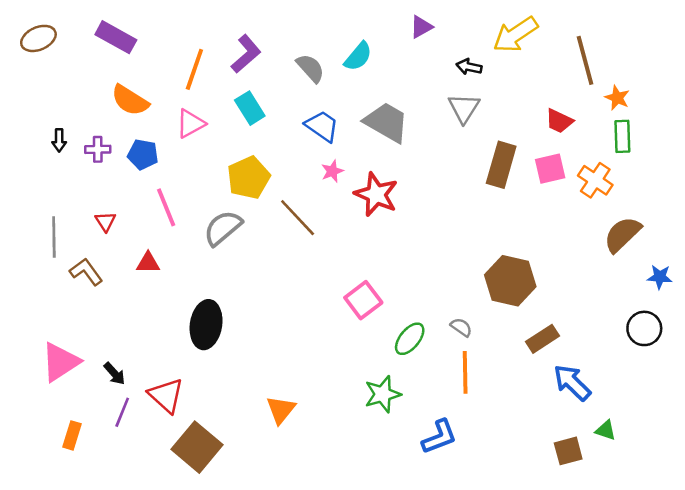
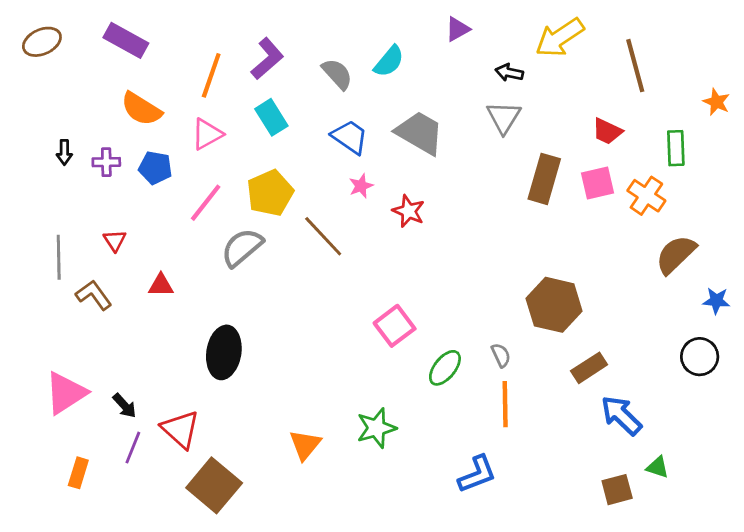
orange star: (617, 98) -> (716, 102), moved
red star: (376, 194) -> (409, 211), size x0.7
pink line: (166, 207) -> (206, 203), moved, turned 60
gray semicircle: (461, 327) -> (501, 355), turned 30
green star: (383, 394) -> (376, 428), moved

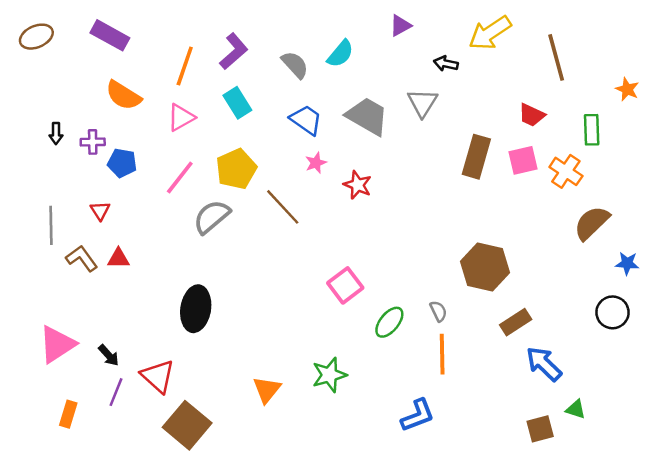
gray triangle: (504, 117) -> (422, 103), moved
blue pentagon: (155, 168) -> (122, 163), moved
red triangle: (161, 285) -> (118, 258), moved

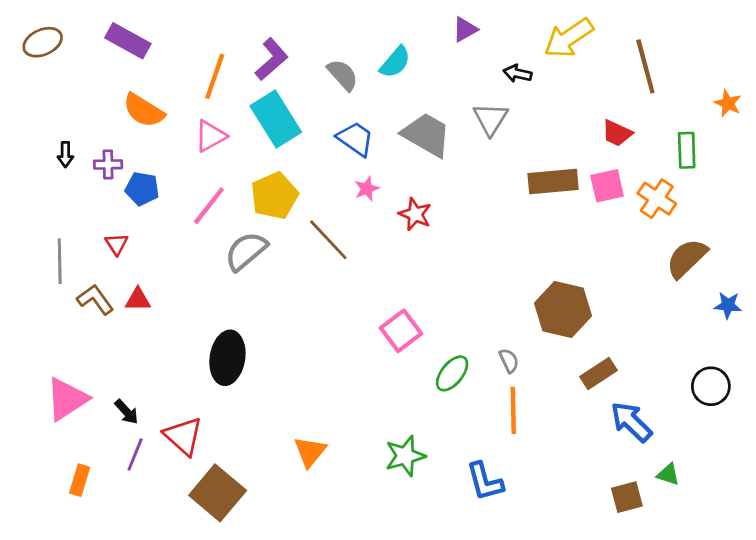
cyan rectangle: (237, 103) -> (276, 119), size x1.5
brown rectangle: (476, 157) -> (553, 182), turned 69
black circle: (613, 312) -> (711, 386), moved
green star: (329, 375) -> (405, 456), moved
blue L-shape: (418, 415) -> (485, 481), turned 96

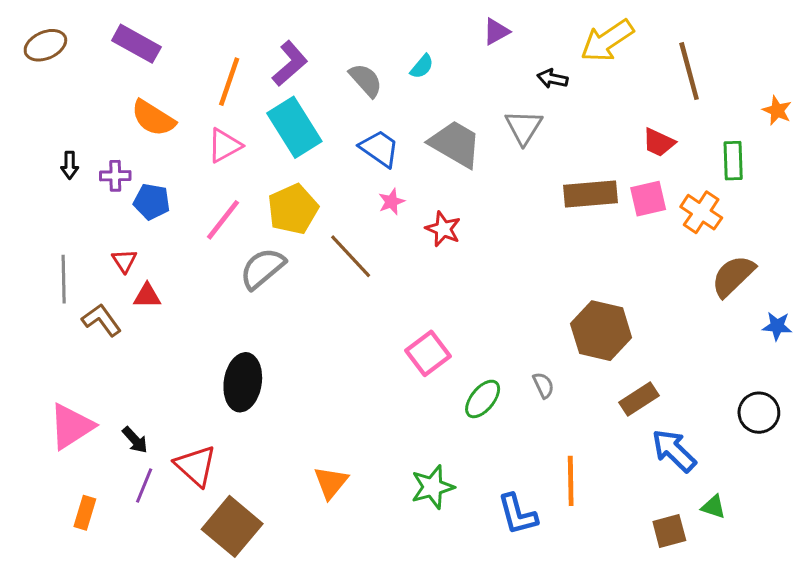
cyan semicircle: (395, 62) -> (422, 66), size x0.7
red triangle: (138, 300) -> (147, 296), moved
orange line: (513, 410) -> (571, 481), moved

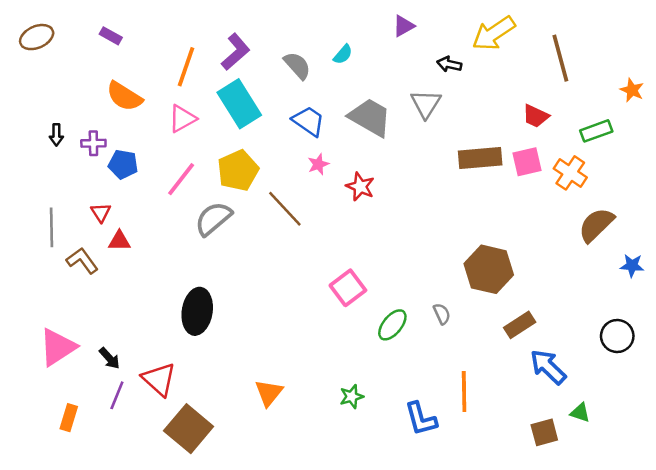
purple rectangle: (136, 44) -> (111, 36), size x0.6
green rectangle: (733, 161) -> (596, 131), turned 72
green star: (433, 487) -> (352, 397), size x0.7

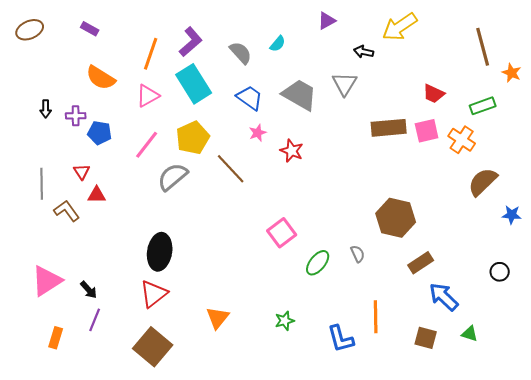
brown line: (560, 58) -> (483, 47), moved
black circle: (617, 336) -> (500, 272), size x0.7
red triangle: (159, 379) -> (154, 294), moved, turned 40
brown square: (544, 432) -> (426, 338), moved, turned 30

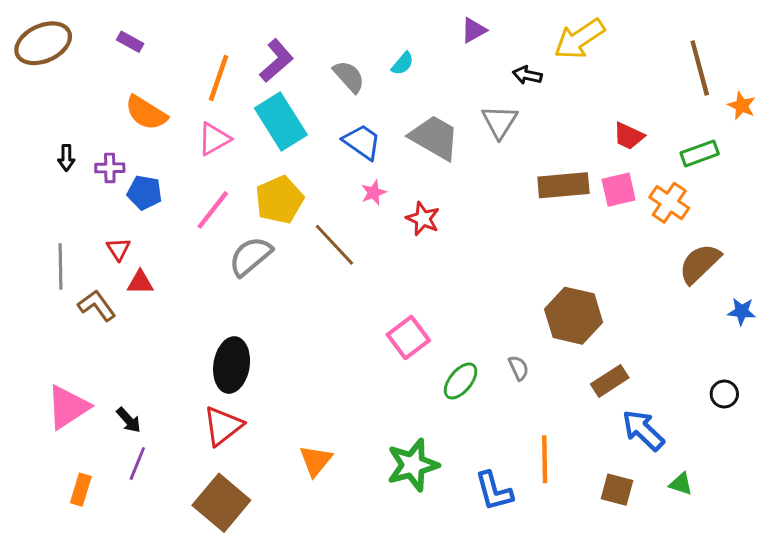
brown ellipse: (30, 30) -> (43, 43), size x1.4
green star: (285, 321) -> (413, 465), size x1.8

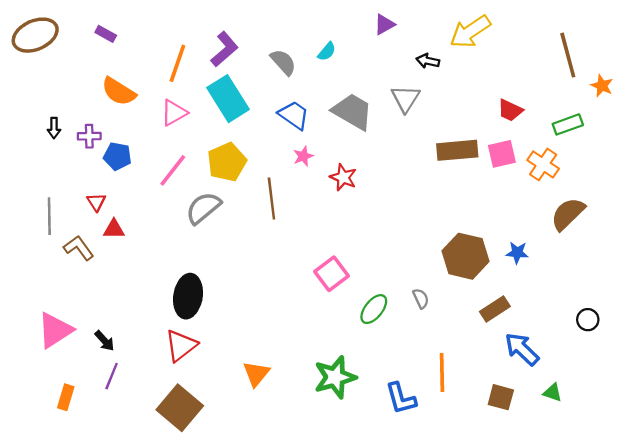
brown line: (334, 245) -> (271, 199), turned 36
blue star: (742, 311) -> (517, 253), moved

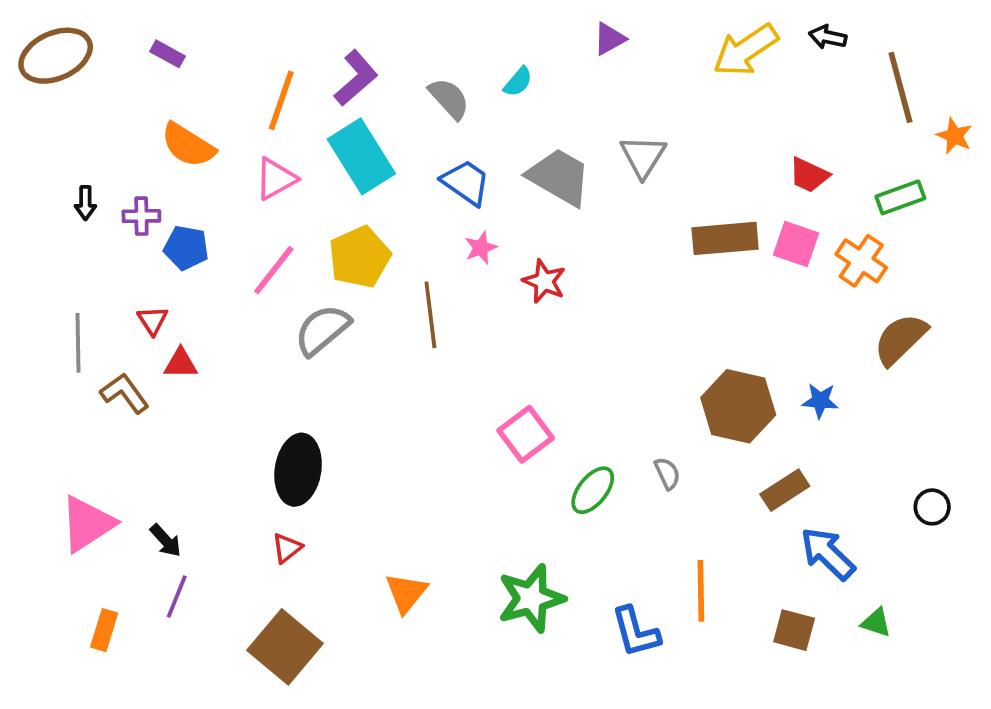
black arrow: (428, 61) -> (828, 37), moved
pink square: (502, 154) -> (796, 244), turned 32
red triangle: (181, 346) -> (287, 548), size x0.6

